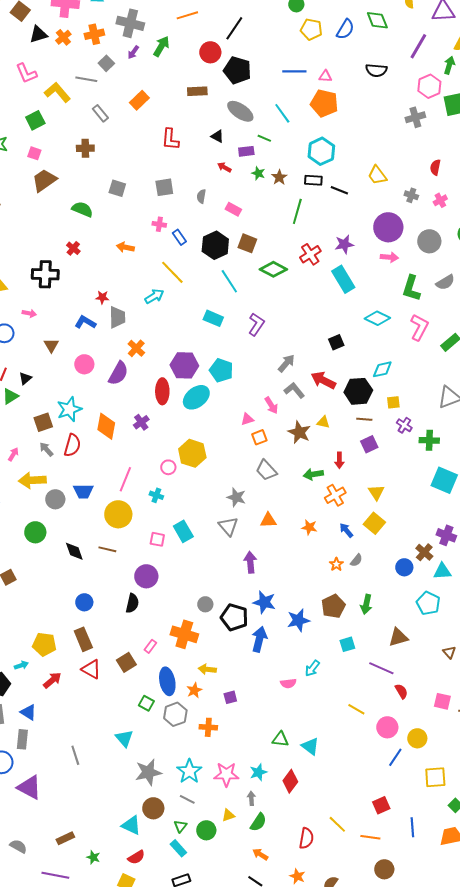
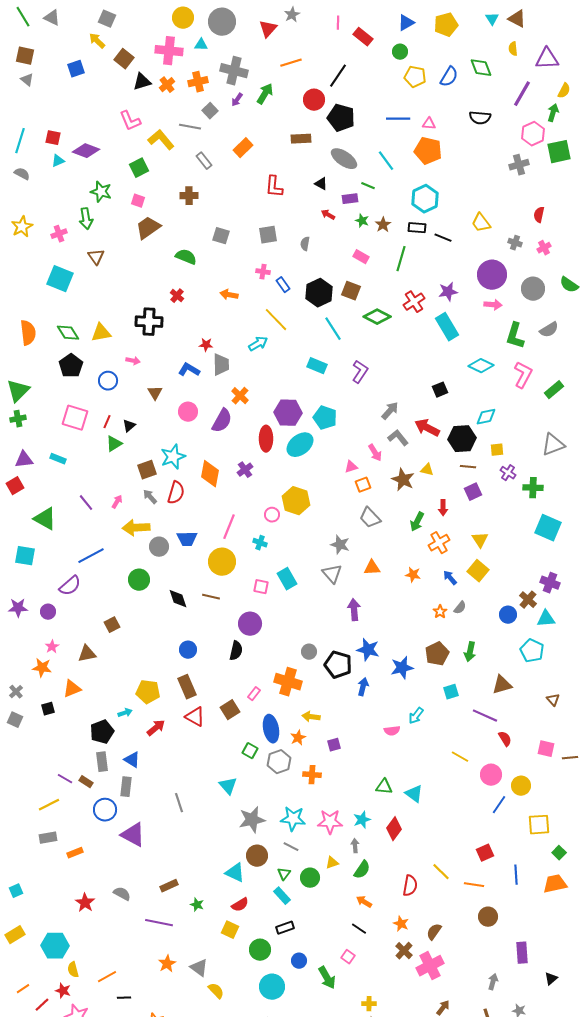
pink rectangle: (233, 209) -> (361, 257), moved
green arrow: (313, 474) -> (417, 522), turned -54
blue arrow: (259, 639) -> (363, 687), size x0.7
cyan star: (189, 771) -> (293, 819), turned -30

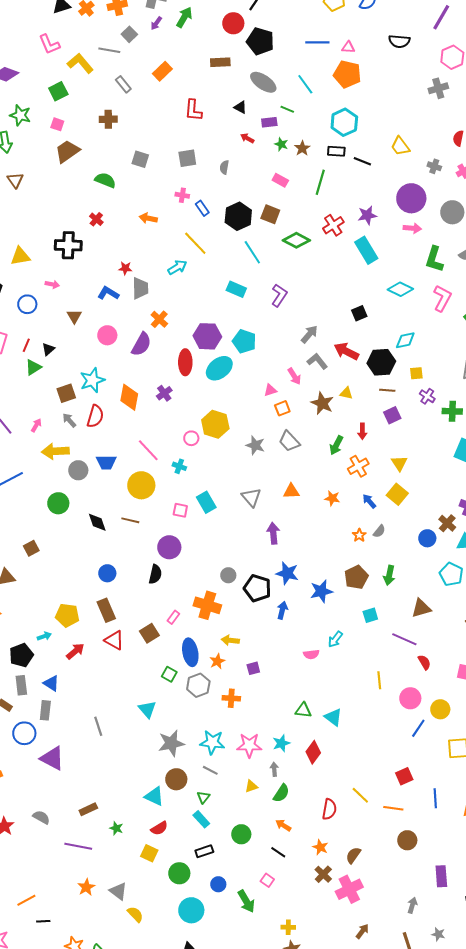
pink line: (229, 527) -> (148, 450), turned -65
gray star: (340, 545) -> (255, 445), moved
yellow line: (460, 757) -> (379, 680), turned 54
green circle: (310, 878) -> (241, 834), moved

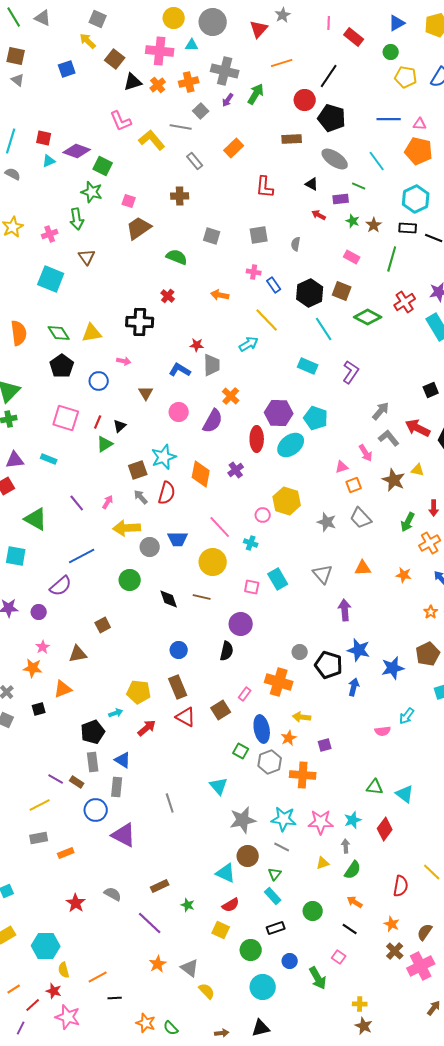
green square: (58, 91) -> (103, 166), moved, turned -36
orange cross: (231, 698) -> (303, 775), size x1.4
purple line: (78, 846) -> (150, 923), turned 32

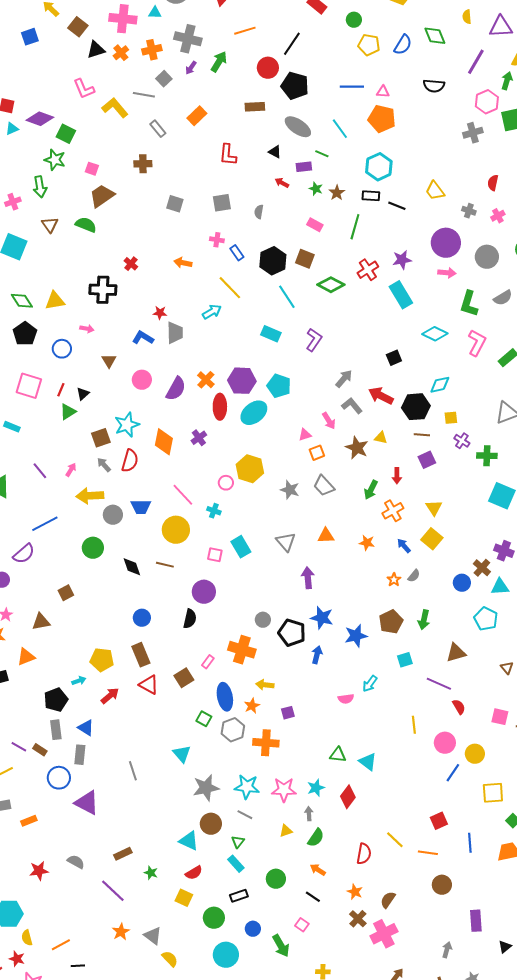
green semicircle: (177, 257) -> (86, 225), moved
orange cross: (231, 396) -> (206, 380), moved
red star: (76, 903) -> (39, 871), turned 30

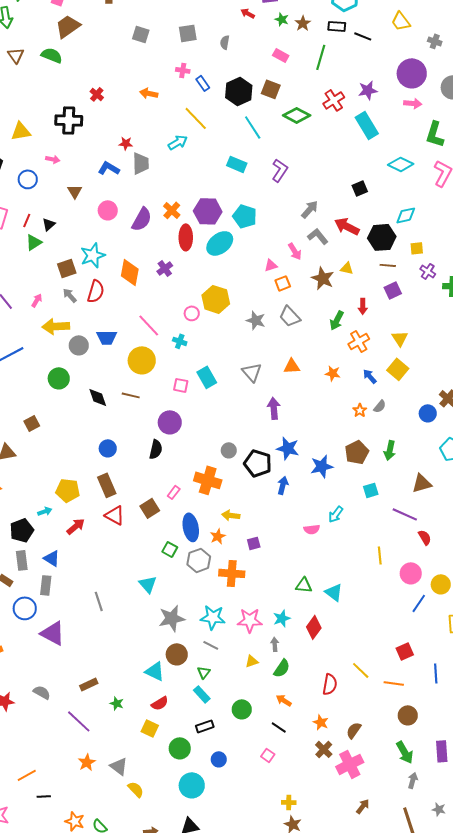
green arrow: (281, 946) -> (405, 752), moved

